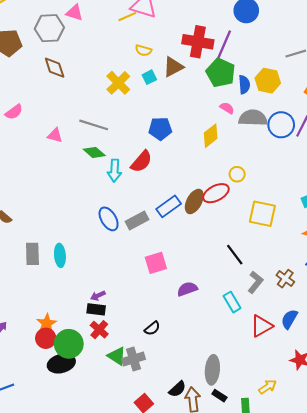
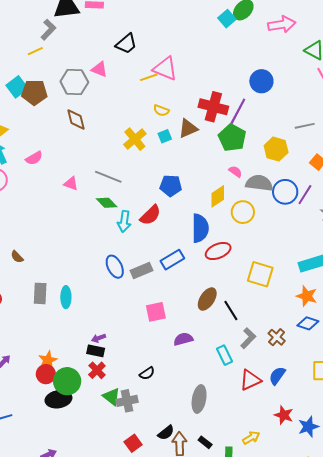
blue semicircle: (244, 85) -> (200, 228), moved, size x1.6
yellow circle: (237, 174) -> (243, 212), moved, size x1.5
brown ellipse: (194, 201) -> (207, 299), moved
gray ellipse: (212, 370) -> (199, 399), moved

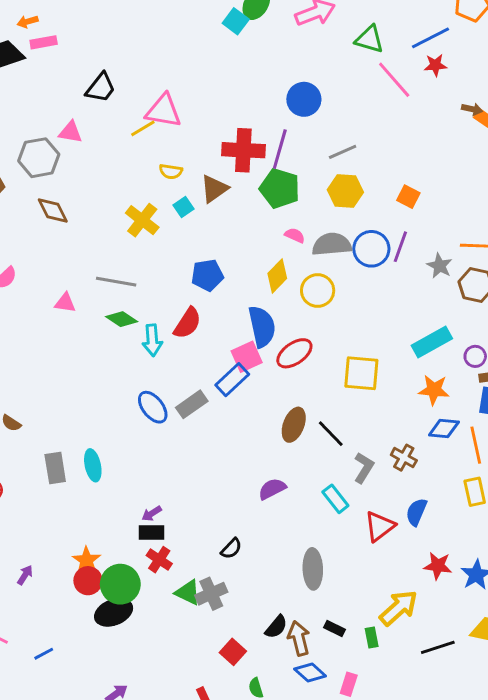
gray line: (305, 126) -> (343, 152), moved
pink square: (156, 312) -> (247, 357), moved
yellow arrow: (251, 438) -> (399, 608), size x1.6

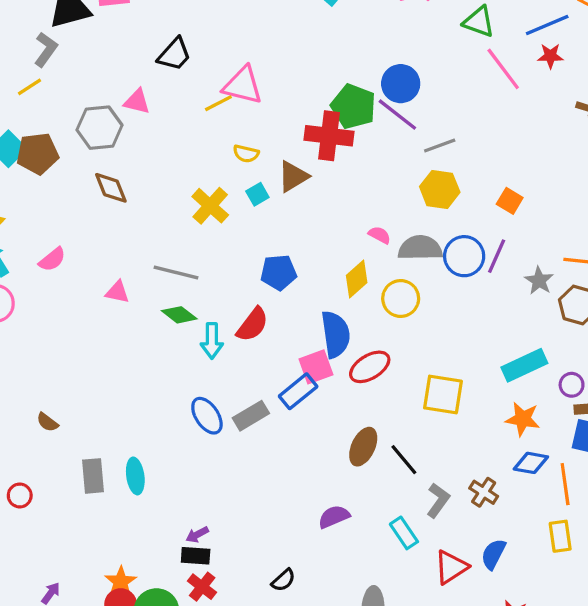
purple line: (280, 149) -> (397, 115), moved, turned -72
green pentagon: (280, 188) -> (353, 106), moved

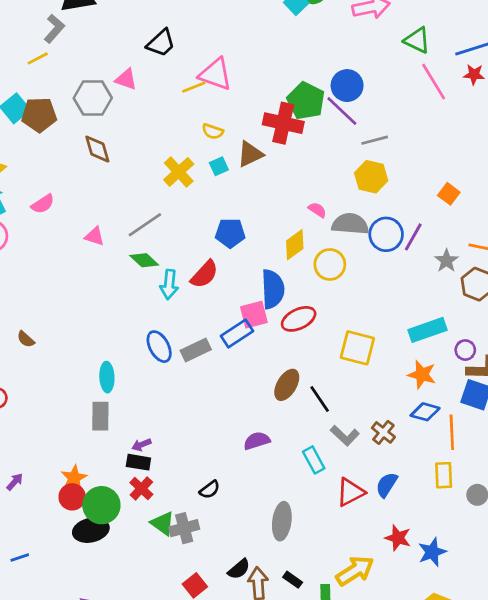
orange square: (510, 201) -> (449, 194), moved
gray line: (176, 272) -> (145, 225), turned -54
gray rectangle: (93, 476) -> (100, 416), moved
cyan ellipse: (135, 476) -> (107, 377), moved
gray L-shape: (438, 500) -> (345, 436), turned 92

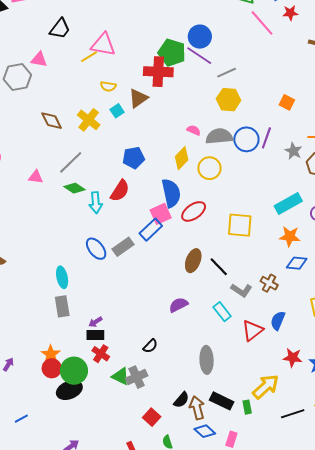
brown diamond: (97, 149) -> (52, 121), moved
black rectangle: (293, 580) -> (222, 401), size x1.6

